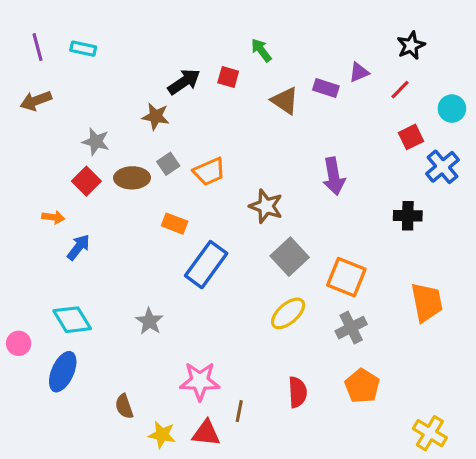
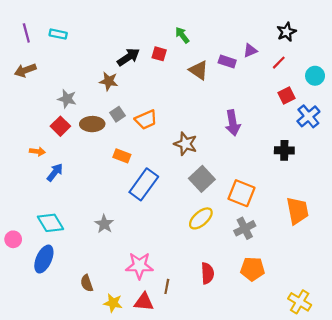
orange pentagon: (362, 386) -> (252, 269), turned -30

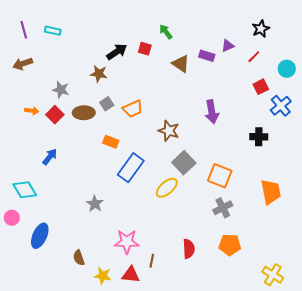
orange arrow: (37, 151) -> (32, 111), moved
yellow ellipse: (201, 218) -> (167, 188), moved
cyan diamond: (50, 223) -> (25, 190), moved

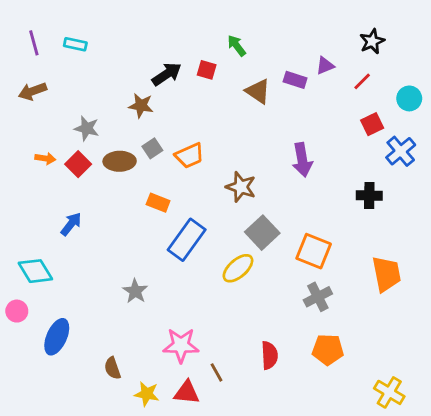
brown line: (152, 261) -> (217, 372), turned -40

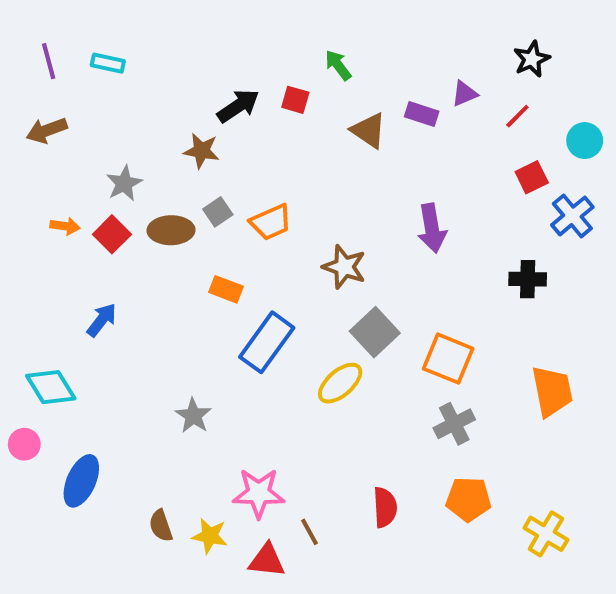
gray star: (87, 128) -> (124, 183), turned 30
yellow cross: (389, 392) -> (546, 534), moved
yellow star: (147, 394) -> (210, 536), moved

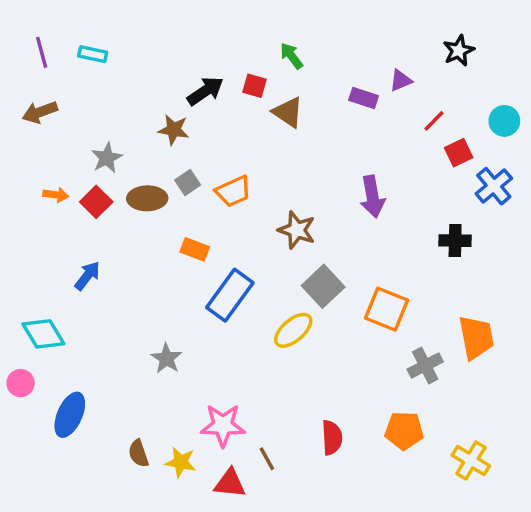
red line: (517, 116) -> (434, 121), moved
brown triangle: (369, 130) -> (288, 112), moved
gray cross: (454, 424) -> (425, 365), moved

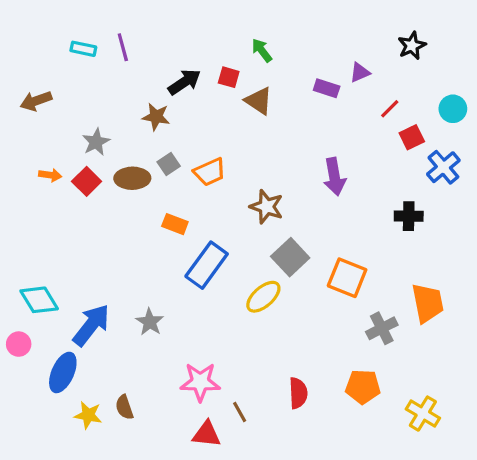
purple line: (42, 52) -> (123, 47), moved
blue arrow: (87, 276) -> (91, 325), moved, size x1.6
yellow star: (181, 462) -> (88, 415), moved

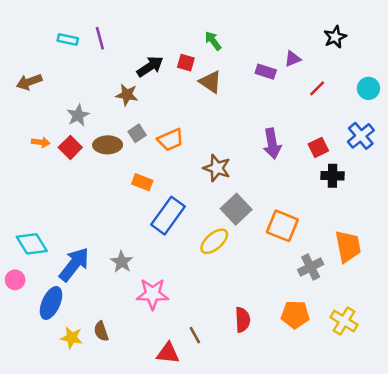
red square: (412, 137) -> (318, 147), moved
pink star: (200, 382) -> (153, 294), moved
yellow cross: (423, 414) -> (344, 321), moved

